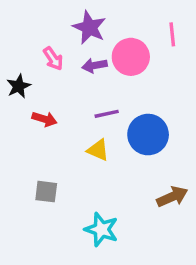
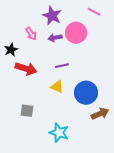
pink line: (172, 34) -> (94, 12), moved, turned -56
red arrow: (44, 119) -> (26, 69), size x1.5
blue circle: (148, 135) -> (86, 93), moved

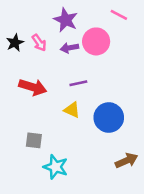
black star: (11, 50) -> (15, 43), moved
brown arrow: (100, 114) -> (126, 161), moved
cyan star: (59, 133) -> (56, 167), moved

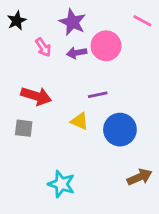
pink line: (119, 15) -> (142, 21), moved
black star: (15, 43) -> (17, 21), moved
purple line: (78, 83) -> (98, 95), moved
gray square: (34, 140) -> (24, 128), moved

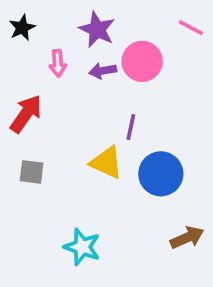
pink arrow: (43, 47) -> (58, 63), turned 30
purple line: (98, 95) -> (131, 127), turned -66
red arrow: (36, 96) -> (26, 114), moved, turned -72
yellow triangle: (80, 121) -> (106, 163), size x1.4

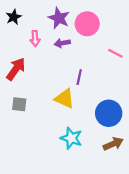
pink line: (191, 28) -> (115, 53), moved
pink circle: (142, 61) -> (87, 24), moved
blue circle: (161, 174) -> (109, 113), moved
cyan star: (82, 247) -> (71, 138), moved

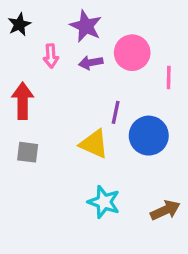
pink circle: (87, 24) -> (132, 53), moved
pink line: (115, 53) -> (169, 78), turned 63
red arrow: (16, 69) -> (23, 101), turned -35
blue circle: (109, 113) -> (149, 136), moved

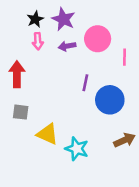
black star: (19, 24) -> (35, 19), moved
yellow triangle: (94, 144) -> (48, 134), moved
brown arrow: (165, 210) -> (124, 140), moved

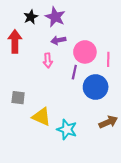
pink circle: (98, 39) -> (85, 52), moved
pink arrow: (38, 41) -> (48, 60), moved
pink line: (124, 57) -> (108, 59), moved
red arrow: (17, 74) -> (15, 41), moved

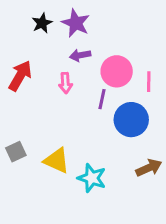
red arrow: (15, 41) -> (20, 76), moved, turned 30
gray square: (18, 98) -> (16, 152), moved, turned -32

